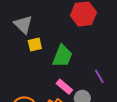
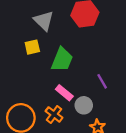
gray triangle: (23, 24) -> (44, 21), moved

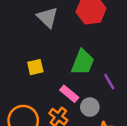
yellow square: (32, 47) -> (35, 67), moved
green trapezoid: (62, 60) -> (83, 62), moved

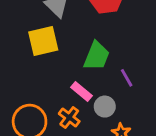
yellow square: (35, 67) -> (43, 41), moved, size x1.6

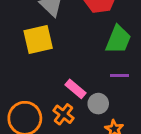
green trapezoid: (97, 56) -> (118, 40), moved
purple line: (127, 78) -> (120, 76), turned -60

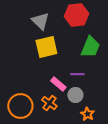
yellow square: (38, 40) -> (46, 47), moved
purple line: (120, 76) -> (77, 74), moved

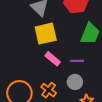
pink rectangle: (58, 84) -> (53, 59), moved

